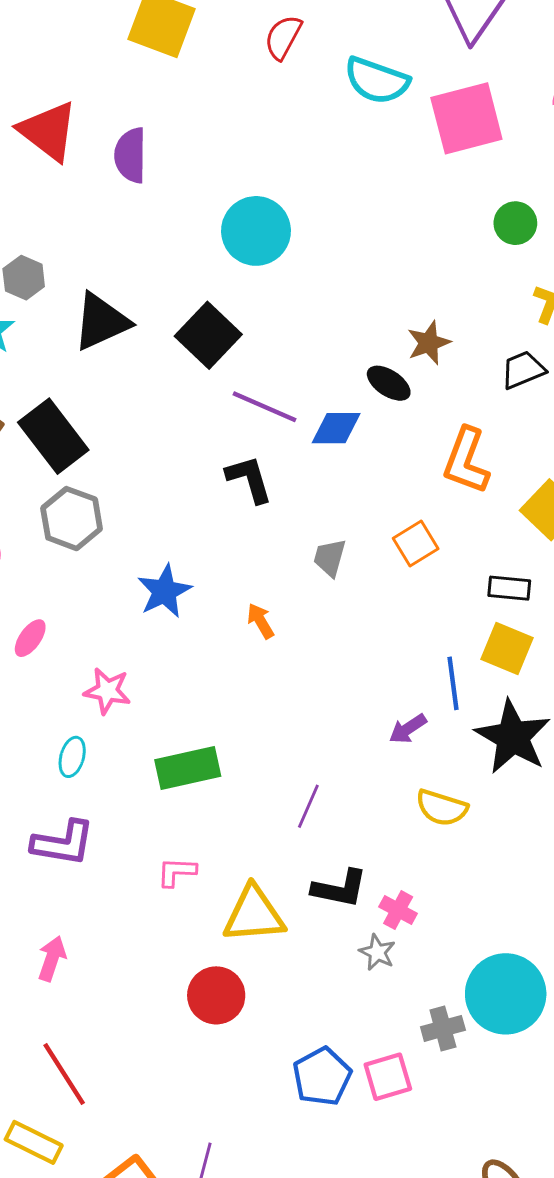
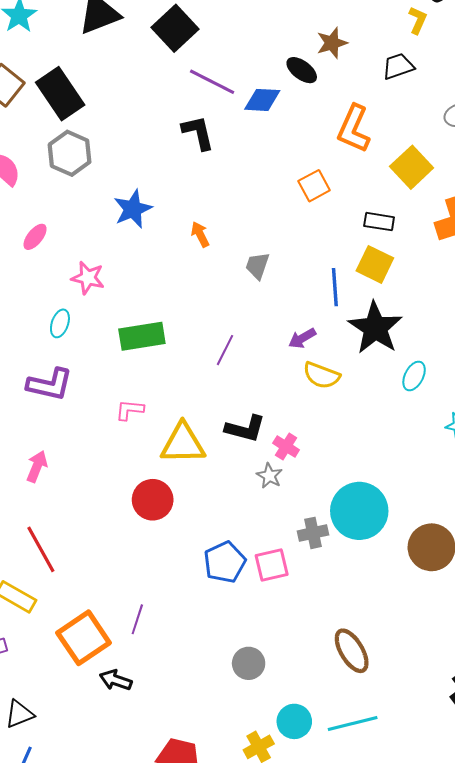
gray trapezoid: (330, 558) -> (257, 266), moved
purple arrow: (408, 729) -> (302, 338), moved
purple line: (308, 806) -> (225, 350), moved

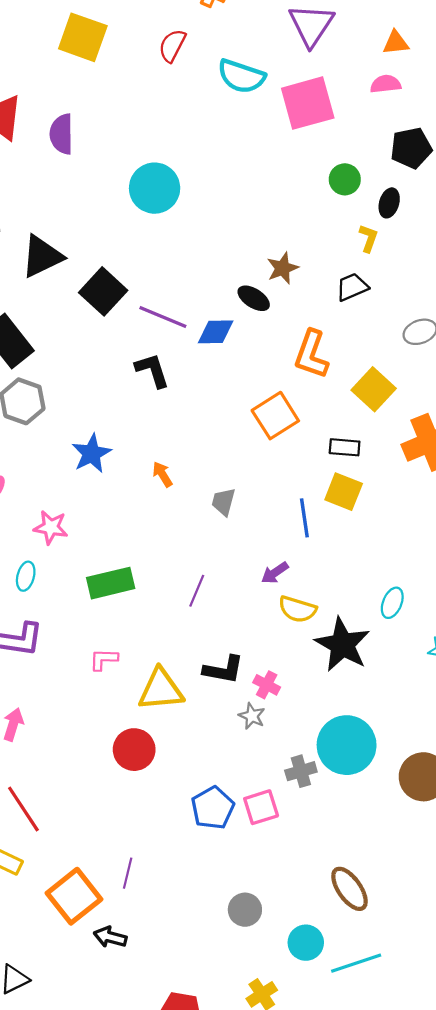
black square: (175, 28) -> (103, 291), moved
orange square: (314, 186) -> (275, 416), size x1.4
black star: (375, 328) -> (342, 645), moved
cyan circle: (294, 721) -> (306, 943), moved

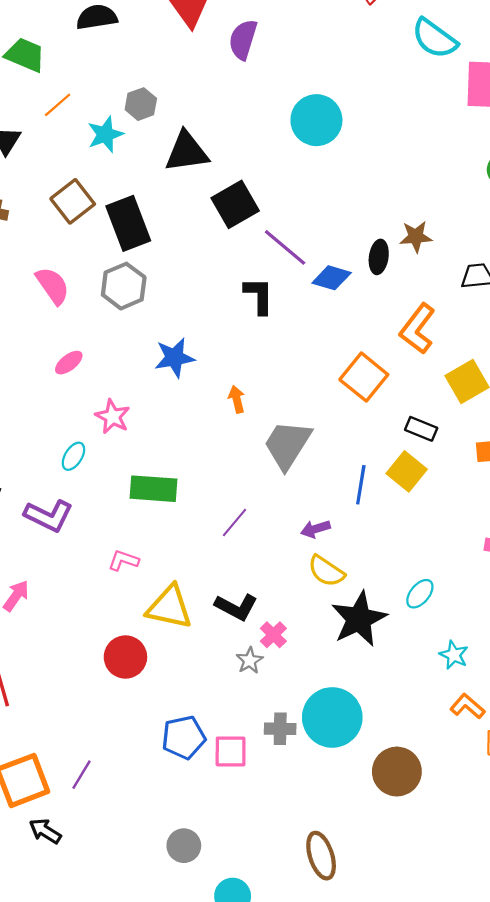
black ellipse: (254, 298) -> (379, 257), turned 48
orange square: (275, 416) -> (364, 377), turned -36
gray trapezoid: (223, 502) -> (287, 445), size x1.8
brown ellipse: (349, 889) -> (321, 856), moved

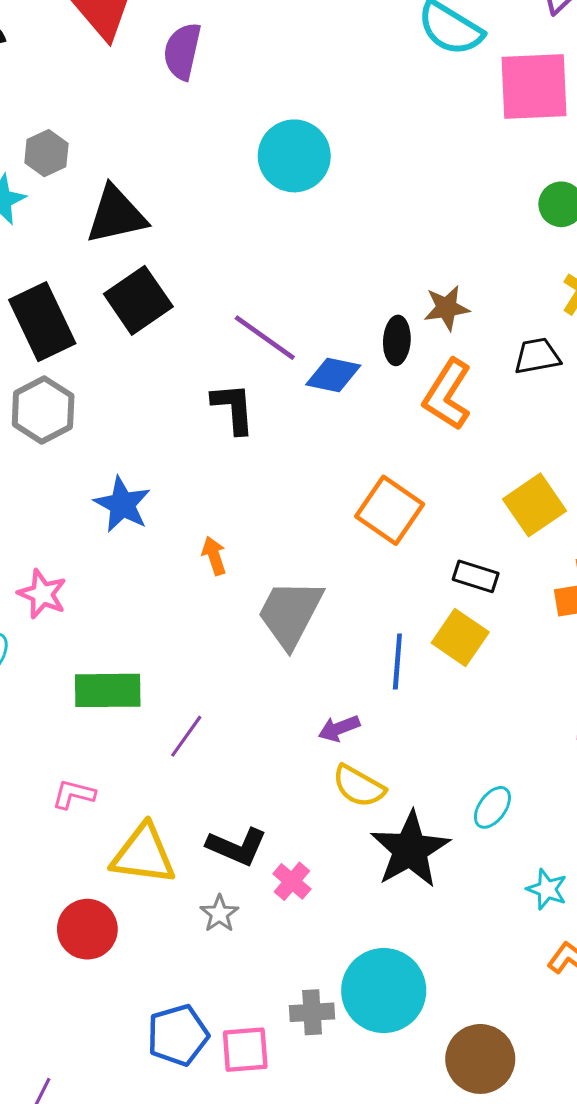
black square: (235, 204) -> (138, 300), moved
orange L-shape: (417, 329) -> (447, 395), moved
blue star: (175, 358) -> (122, 504), turned -30
purple line: (234, 522) -> (186, 736), moved
gray star: (250, 660) -> (219, 914), moved

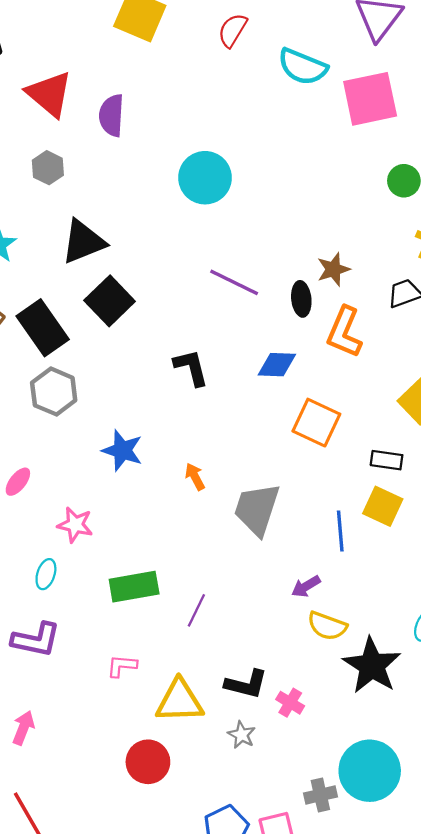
gray hexagon: (46, 153) -> (48, 168), moved
purple line: (265, 338) -> (234, 282), moved
blue diamond: (333, 375) -> (277, 365), moved

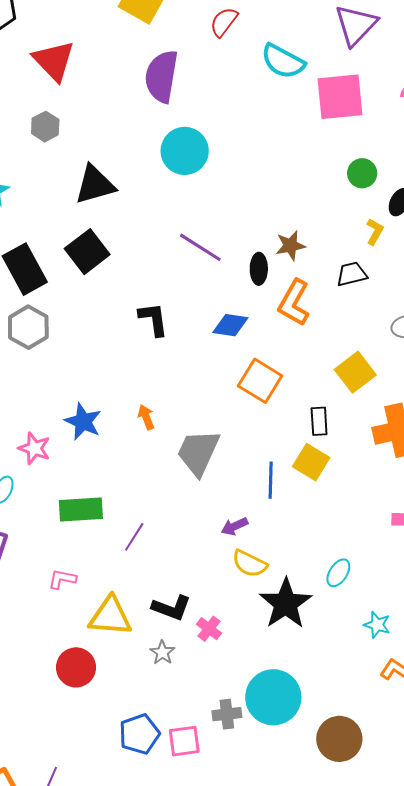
purple semicircle: (111, 115) -> (161, 76), moved, size x1.4
black triangle: (83, 242) -> (95, 185), moved
blue star: (122, 450) -> (83, 422), moved
black rectangle: (387, 460) -> (319, 421), turned 72

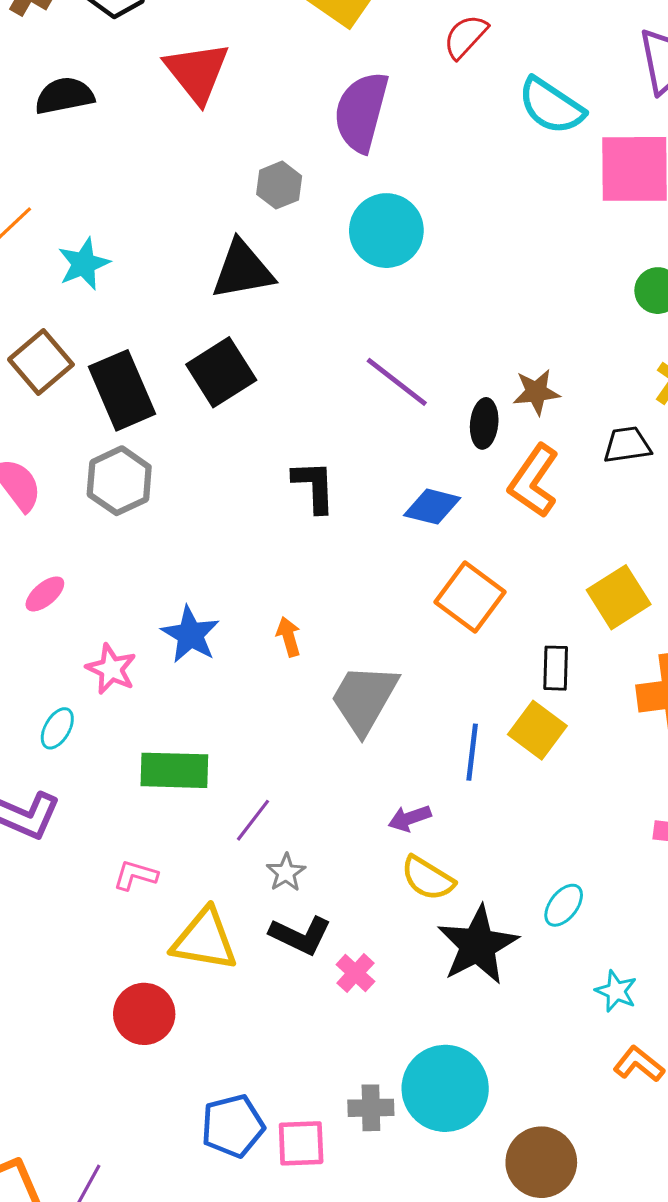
gray hexagon: (45, 127) -> (279, 185), moved
gray star: (162, 653) -> (286, 873), moved

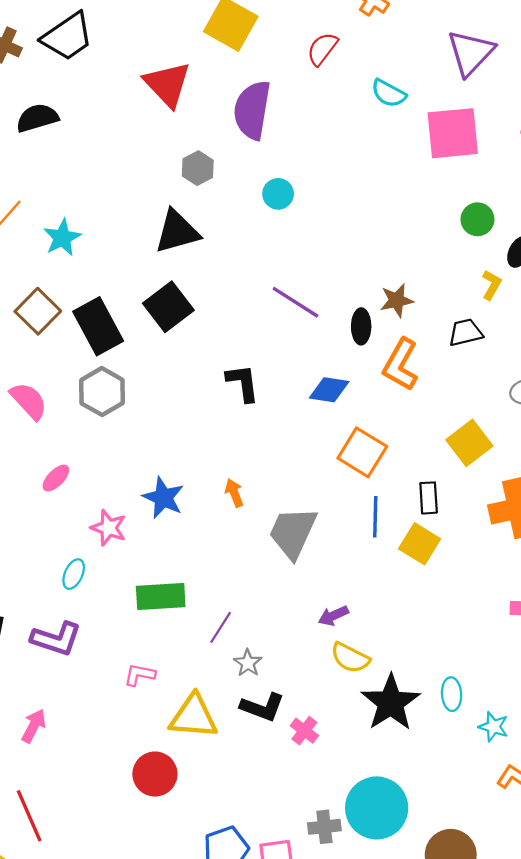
red triangle: (197, 72) -> (167, 84), moved
cyan semicircle: (551, 106) -> (389, 93), size x0.7
cyan circle: (386, 231) -> (278, 194), size x0.6
blue line: (472, 752) -> (375, 517), moved
cyan ellipse: (564, 905) -> (452, 694), moved, turned -36

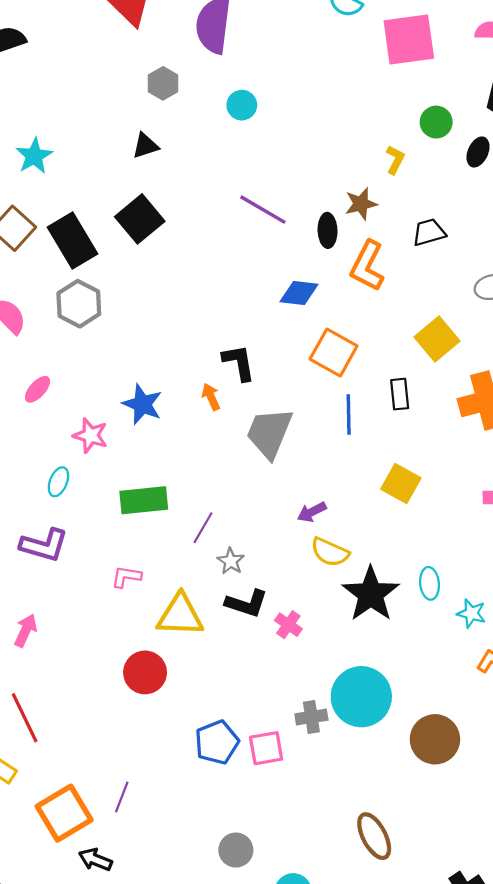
black triangle: (177, 232) -> (145, 146), size x0.6
yellow L-shape: (491, 285) -> (395, 160), moved
black L-shape: (243, 383) -> (239, 363), moved
yellow square: (420, 544) -> (401, 483), moved

